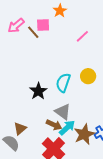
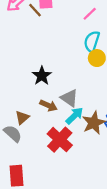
cyan semicircle: (63, 83) -> (92, 42), moved
brown arrow: (54, 125) -> (48, 105), moved

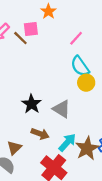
cyan semicircle: (92, 42) -> (80, 66), turned -50
gray triangle: (69, 98) -> (62, 109), moved

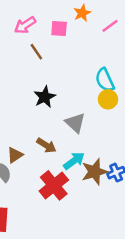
brown line: (20, 38) -> (36, 52), moved
pink line: (76, 38) -> (110, 26), moved
black star: (32, 104) -> (45, 97), moved

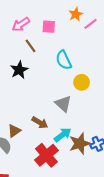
orange star: (82, 13) -> (76, 14), moved
cyan semicircle: (105, 80) -> (64, 60), moved
black star: (45, 97) -> (19, 70), moved
yellow circle: (108, 99) -> (82, 82), moved

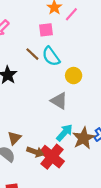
pink square: (49, 27) -> (46, 30), moved
brown line: (31, 46) -> (32, 54), moved
brown arrow: (40, 123) -> (35, 152), moved

